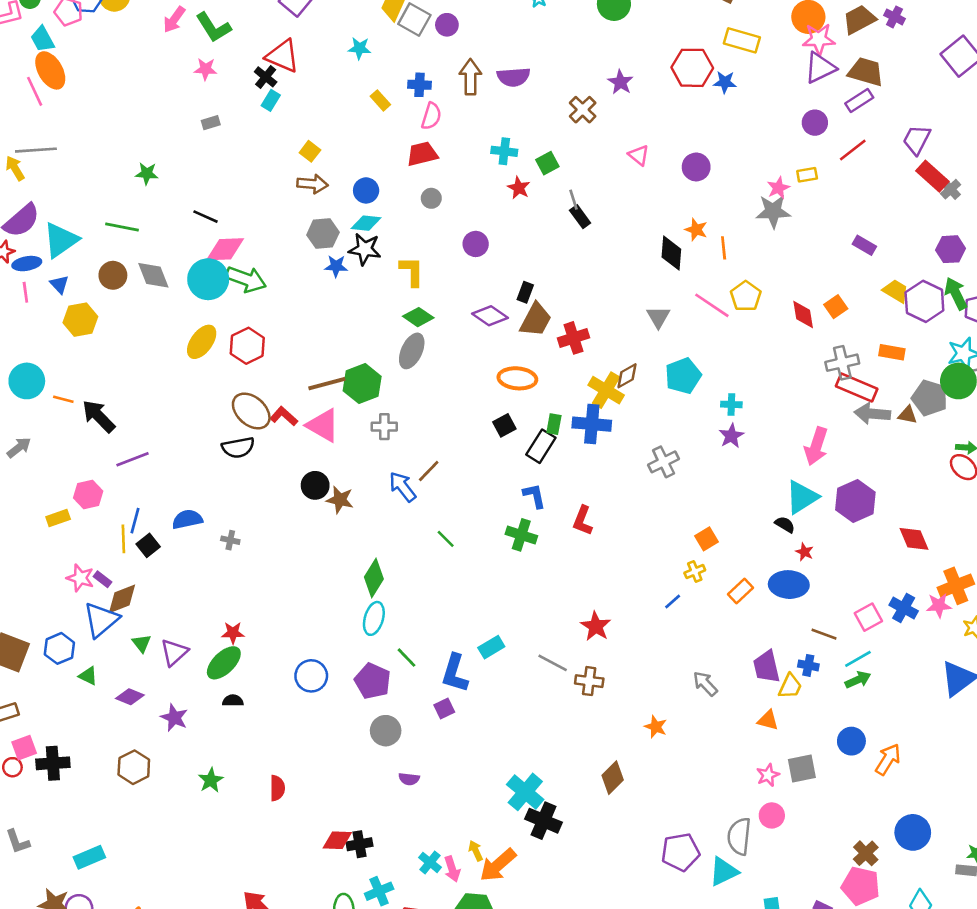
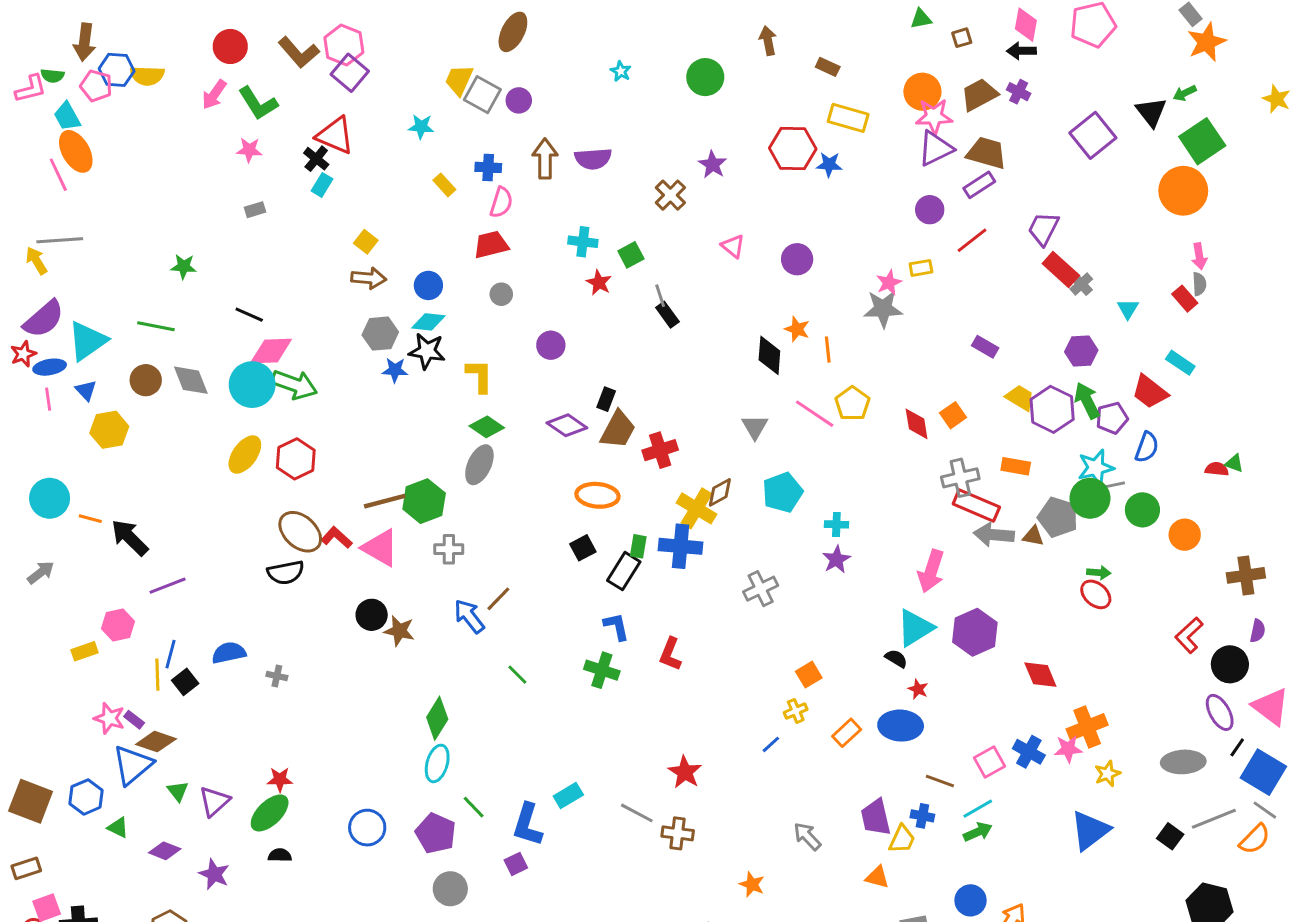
brown diamond: (122, 599) -> (156, 742), turned 40

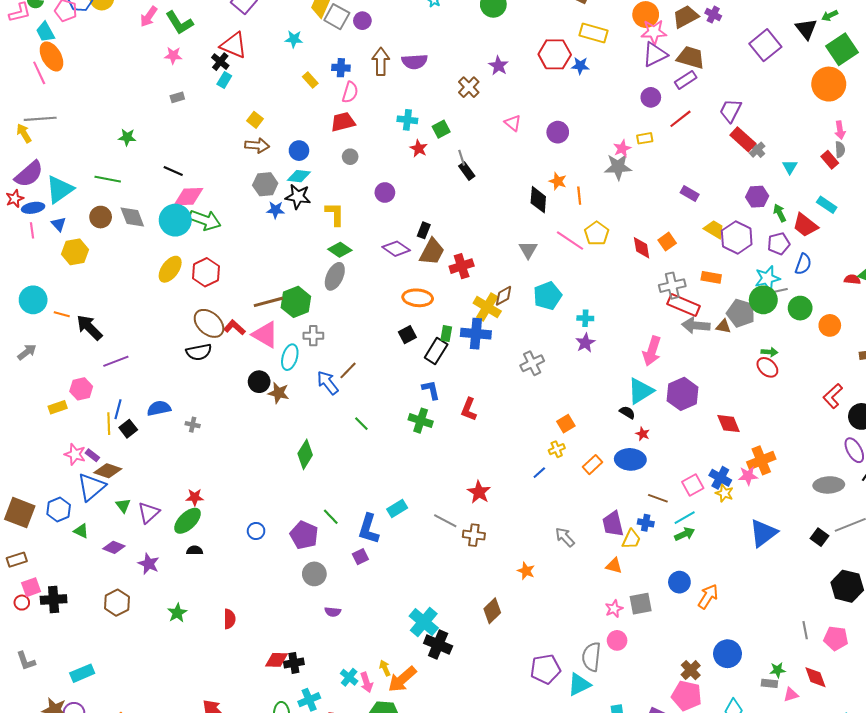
green arrow: (1087, 401) -> (780, 213), moved, size x0.7
cyan ellipse: (437, 763) -> (290, 357), moved
yellow star: (1107, 774) -> (724, 493), moved, turned -30
blue circle: (367, 828) -> (256, 531), size x0.7

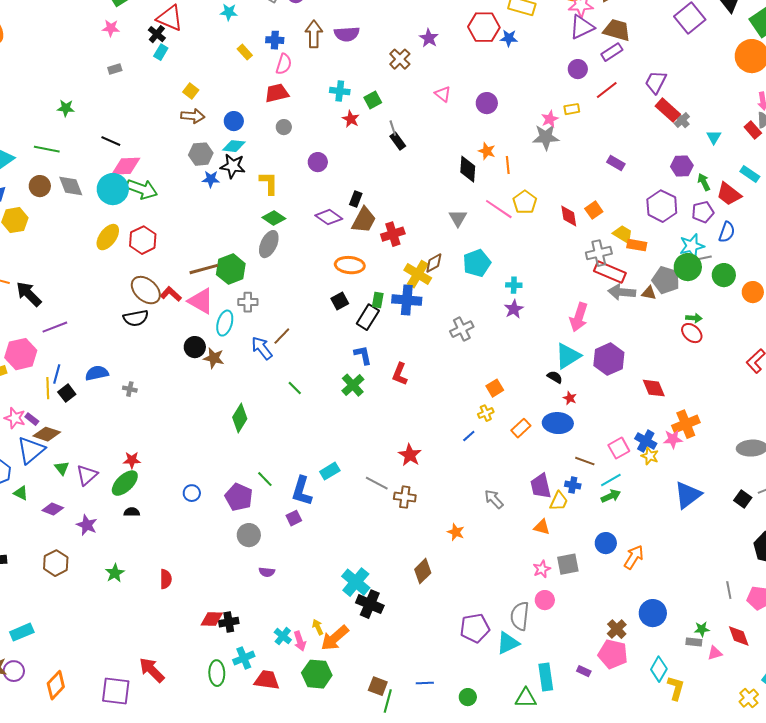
yellow trapezoid: (714, 229) -> (623, 234), moved
pink hexagon: (81, 389) -> (21, 354), size x1.4
green cross: (421, 421) -> (353, 385), turned 30

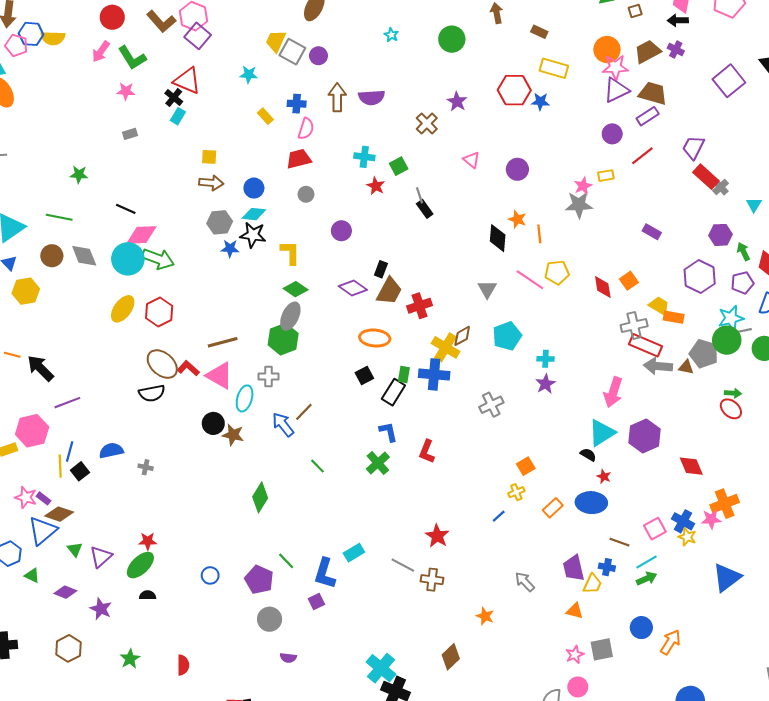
yellow square: (191, 91) -> (209, 157), turned -35
yellow pentagon: (525, 202) -> (557, 272), turned 30
green hexagon: (231, 269) -> (283, 339), moved

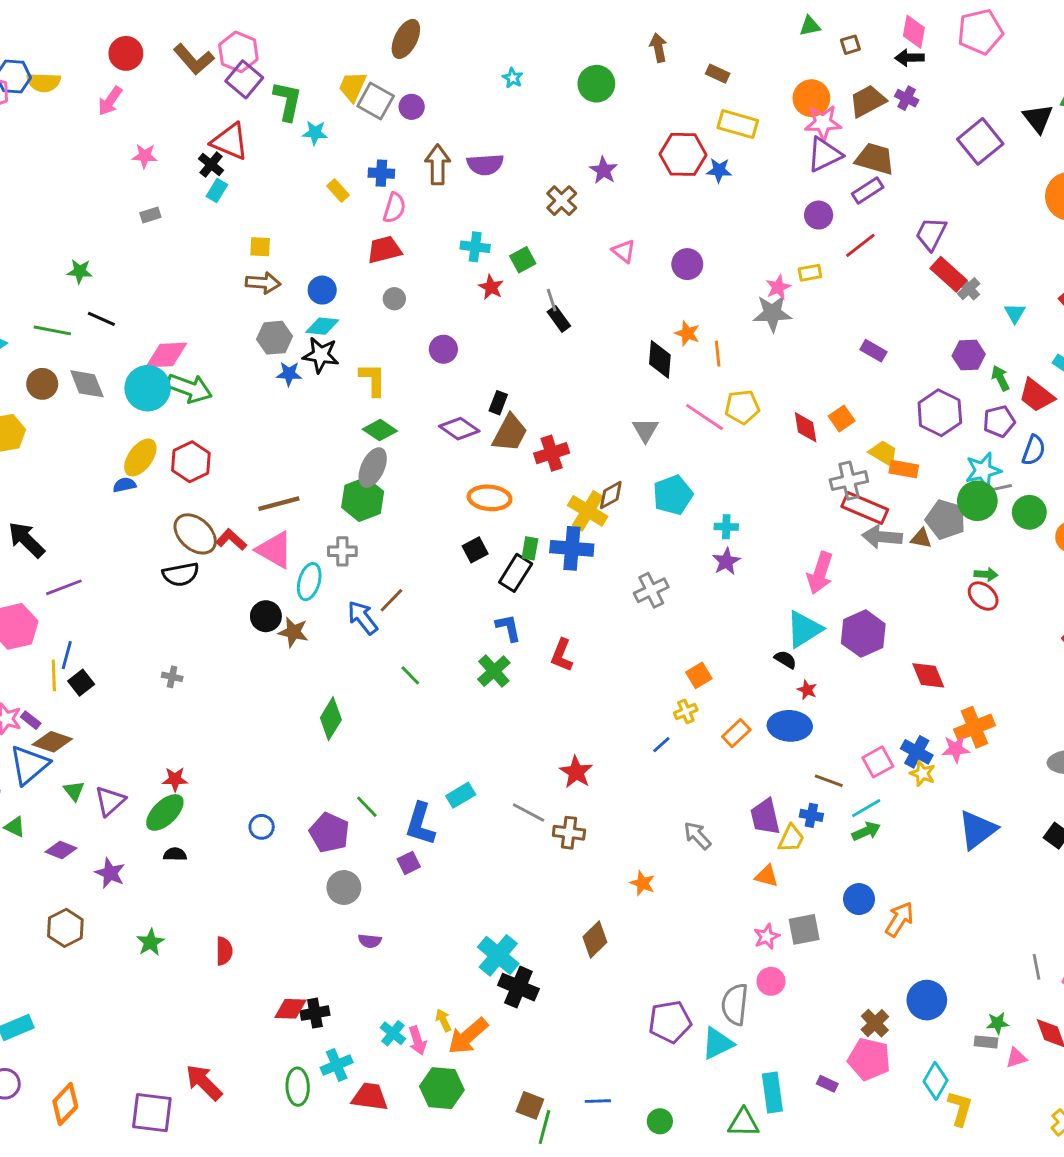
green L-shape: (132, 58) -> (288, 101), moved, turned -136
black line: (126, 209) -> (101, 319), moved
blue semicircle: (111, 450) -> (124, 485), moved, size x0.7

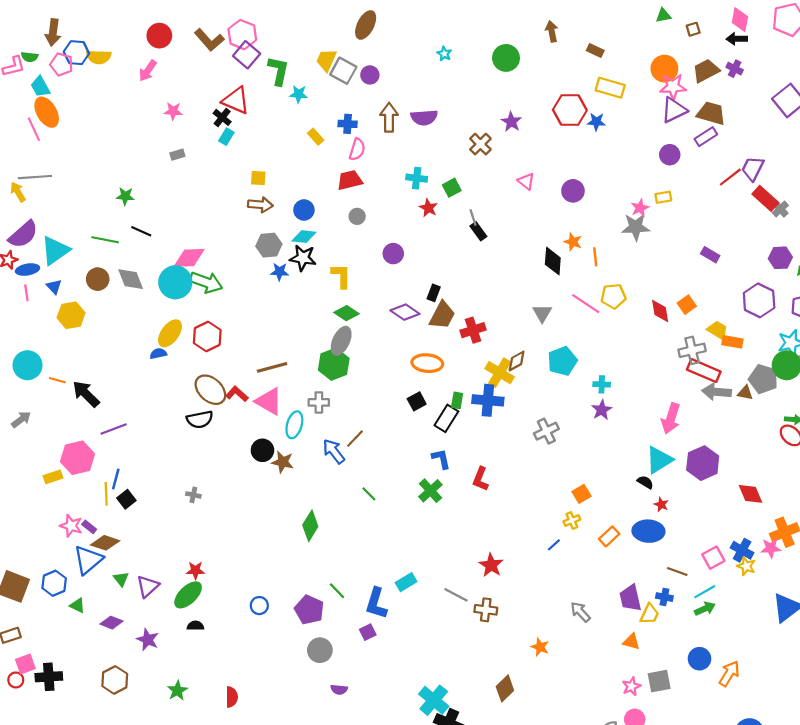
red line: (860, 245) -> (730, 177), moved

